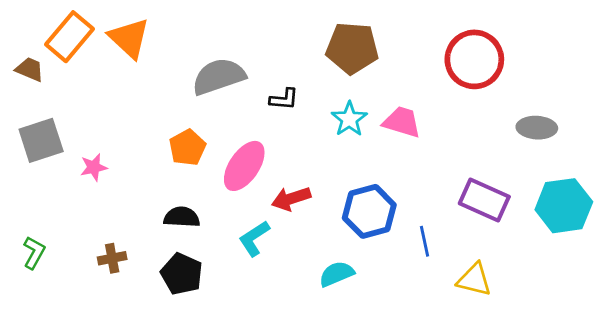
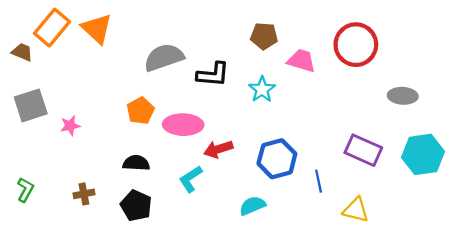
brown pentagon: (352, 48) -> (264, 36), size x0.7
black L-shape: (284, 99) -> (213, 74), size x1.5
pink trapezoid: (402, 122) -> (301, 61), moved
pink ellipse: (244, 166) -> (183, 125), turned 57

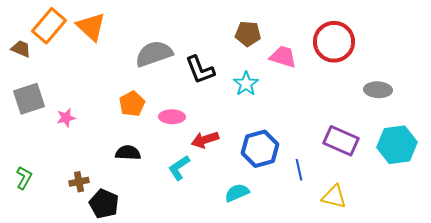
black L-shape: (213, 74) -> (200, 70), turned 64
pink ellipse: (183, 125) -> (172, 117), size x0.7
black pentagon: (136, 206) -> (104, 204), moved

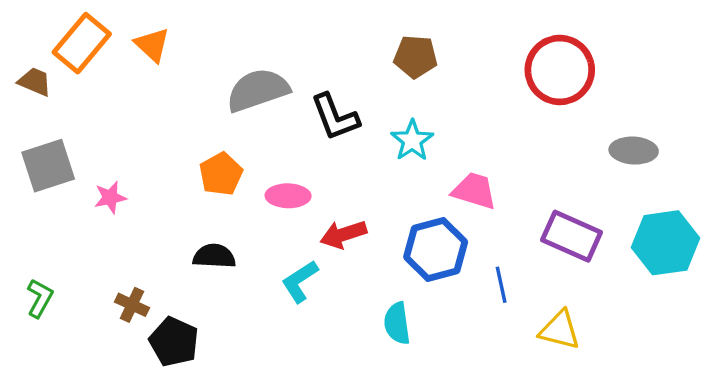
orange triangle: (91, 27) -> (152, 45), size x0.7
pink trapezoid: (283, 57) -> (474, 191), moved
brown cross: (79, 182) -> (132, 305), turned 36
cyan semicircle: (237, 193) -> (397, 323), turned -75

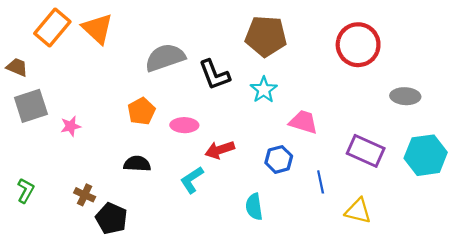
orange triangle: (152, 45) -> (97, 29), size x1.4
brown pentagon: (416, 57) -> (266, 36), size x1.5
brown trapezoid: (35, 82) -> (17, 67), moved
blue hexagon: (436, 249) -> (279, 159), size x0.7

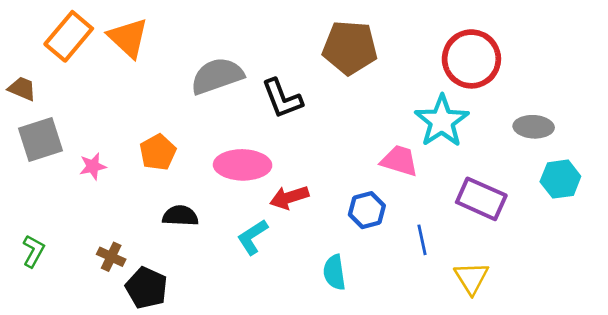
cyan star: (264, 90) -> (442, 121), moved, size x1.5
orange pentagon: (141, 111) -> (158, 152), moved
pink ellipse: (184, 125) -> (243, 165), size x1.5
cyan hexagon: (426, 155) -> (560, 179), moved, size x0.7
yellow triangle: (358, 211) -> (471, 278), turned 44

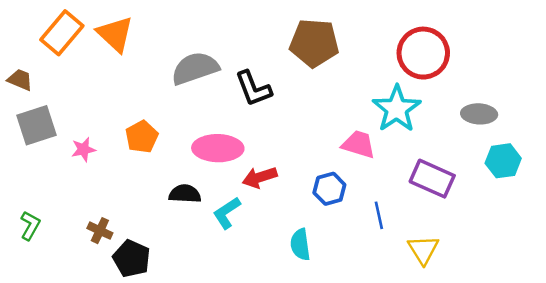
black semicircle: (180, 216) -> (185, 194), moved

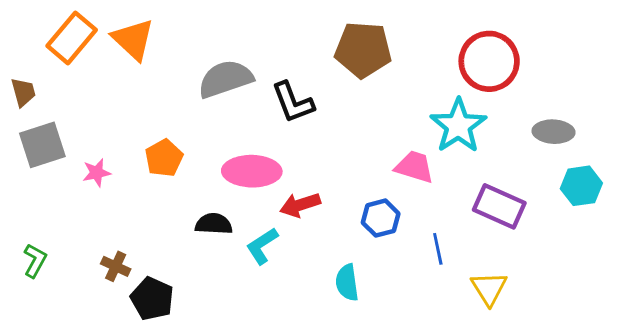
brown trapezoid: (20, 80) -> (23, 92), turned 52

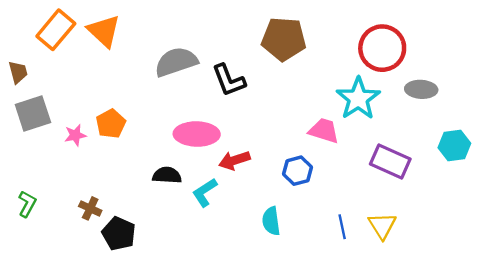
gray ellipse: (554, 132) -> (421, 89), moved
orange pentagon: (164, 158) -> (111, 124), moved
blue line: (438, 249) -> (342, 227), moved

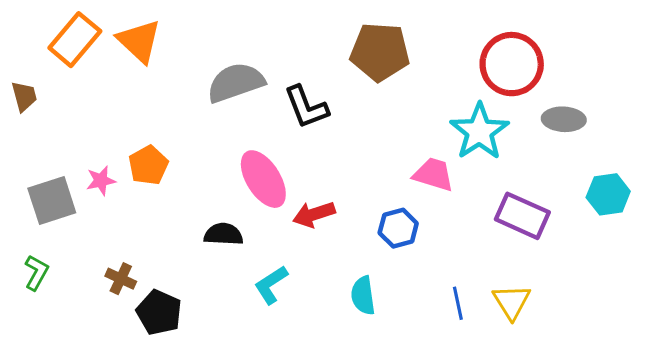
gray square: (33, 113) -> (52, 201), moved
pink ellipse: (197, 134) -> (263, 179), turned 57
cyan L-shape: (205, 192) -> (271, 285), moved

